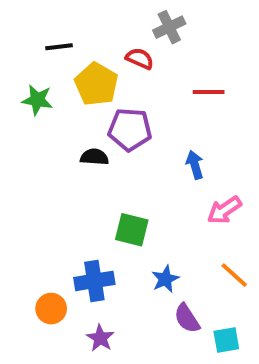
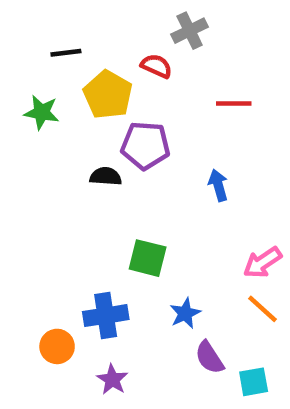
pink arrow: (224, 210) -> (262, 263), moved

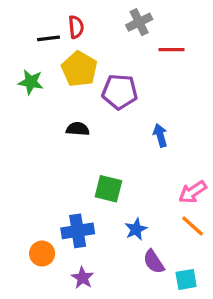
red semicircle: (156, 66) -> (76, 27), moved, turned 60
red line: (234, 104) -> (172, 50), moved
purple pentagon: (145, 145) -> (120, 92), moved

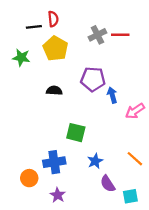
gray cross: (139, 22) -> (97, 35), moved
purple pentagon: (120, 92) -> (93, 79), moved
pink arrow: (193, 192) -> (135, 111), moved

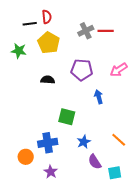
blue arrow: (112, 95) -> (99, 97), moved
pink arrow: (135, 111) -> (119, 70), moved

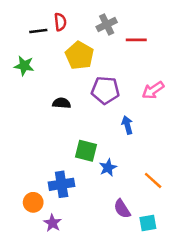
gray cross: (86, 31) -> (107, 24), moved
yellow pentagon: (49, 43) -> (80, 55), moved
blue star: (84, 142) -> (108, 168), moved
purple star: (51, 172) -> (53, 223), moved

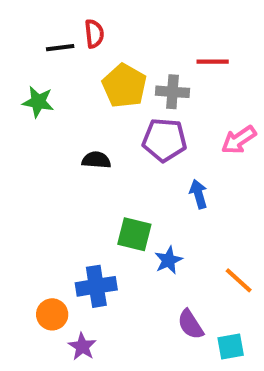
gray cross: (107, 24) -> (172, 92), moved, turned 30

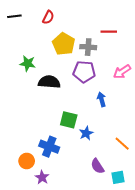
red semicircle: (94, 34) -> (48, 17), turned 32
black line: (60, 48) -> (14, 16), moved
green star: (38, 102) -> (28, 63), moved
black semicircle: (96, 160) -> (49, 82), size x1.5
blue cross: (96, 286) -> (49, 147), turned 30

